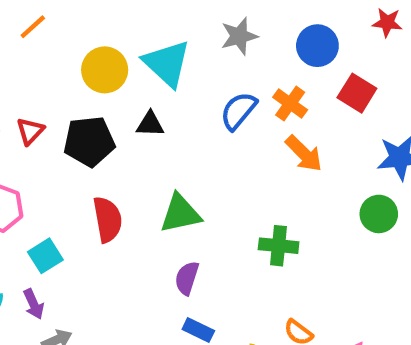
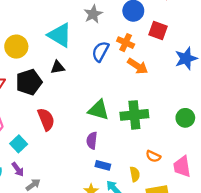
yellow circle: (105, 70) -> (16, 47), moved
green triangle: (180, 214) -> (99, 110), moved, turned 40
green circle: (379, 214) -> (185, 118), moved
green cross: (279, 246) -> (134, 115), size x1.4

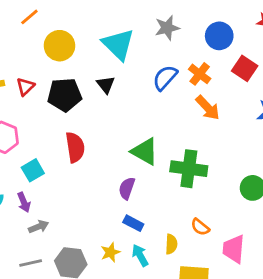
black triangle: (58, 67) -> (106, 85), turned 48

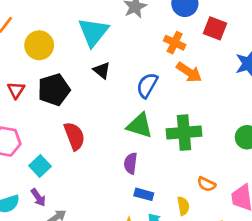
cyan triangle: (118, 44) -> (93, 32), turned 36
blue semicircle: (165, 78) -> (147, 85), moved
black triangle: (106, 85) -> (102, 70), moved

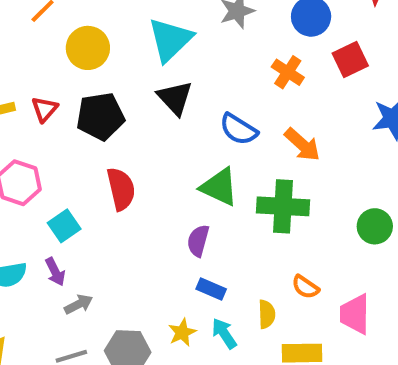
red square: (215, 28) -> (350, 59), turned 35
black triangle: (102, 70) -> (175, 98), size x1.4
orange arrow: (189, 72) -> (302, 145), moved
blue semicircle: (147, 85) -> (239, 129), turned -95

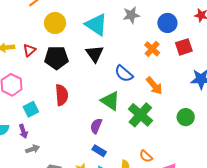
cyan triangle: (170, 40) -> (96, 25), turned -50
green cross: (283, 206) -> (140, 115), turned 30
green circle: (375, 226) -> (186, 117), moved

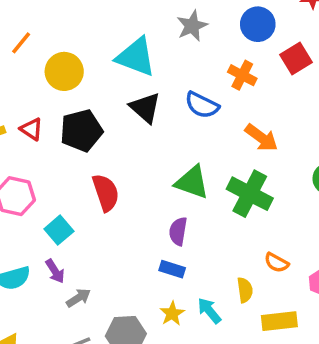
red triangle: (29, 50) -> (31, 129), turned -32
blue semicircle: (124, 74) -> (202, 105), moved
blue rectangle: (99, 151) -> (172, 269), moved

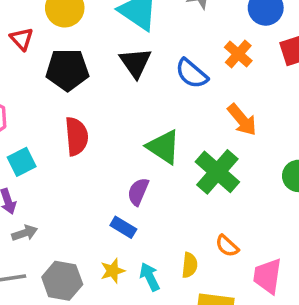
red triangle: (31, 129) -> (22, 39), moved

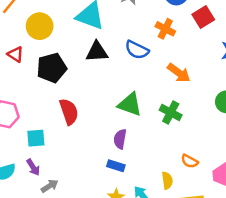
black triangle: (135, 63) -> (97, 52), turned -45
cyan square: (22, 162) -> (36, 138), turned 36
green cross: (217, 172) -> (171, 112), size x0.7

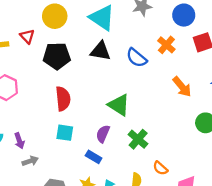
orange arrow: (179, 73) -> (182, 87), moved
green cross: (171, 112) -> (138, 139), moved
cyan square: (36, 138) -> (65, 133), moved

